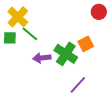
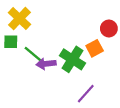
red circle: (99, 12) -> (109, 28), moved
green line: (30, 34) -> (33, 54), moved

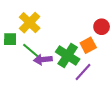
yellow cross: (20, 19) -> (30, 23), moved
purple line: (86, 94) -> (83, 72), moved

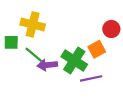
yellow cross: (30, 23) -> (33, 24), turned -30
purple line: (83, 72) -> (91, 78), turned 36

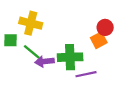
orange square: (97, 49) -> (99, 40), moved
green cross: (74, 60) -> (70, 57), turned -35

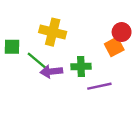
yellow cross: (31, 23) -> (53, 32), moved
green cross: (70, 57) -> (81, 66), size x0.7

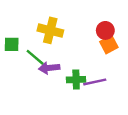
red circle: (122, 32) -> (105, 30), moved
green cross: (81, 66) -> (76, 80), moved

